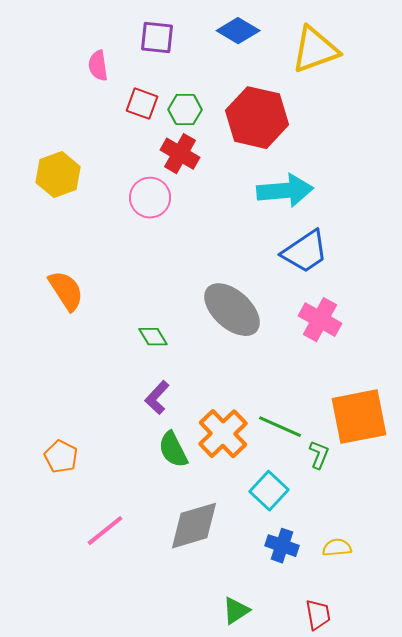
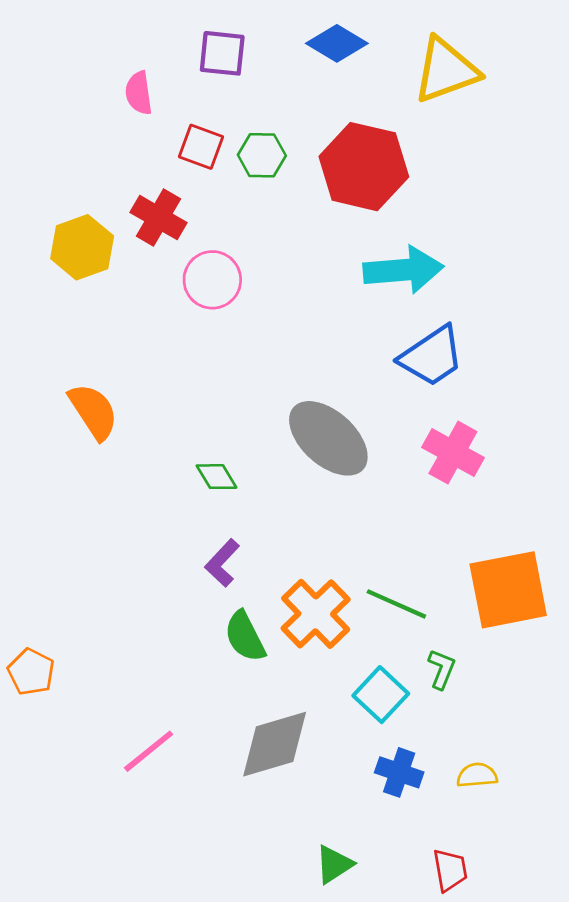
red cross: (180, 154) -> (159, 218), moved
green L-shape: (319, 455) -> (442, 669), moved
orange pentagon: (61, 457) -> (31, 672), moved

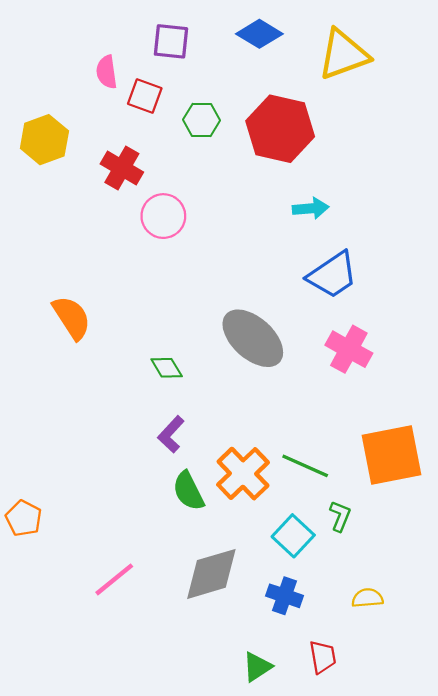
red square: (201, 147) -> (145, 96), moved
yellow hexagon: (82, 247) -> (44, 140), moved
cyan arrow: (403, 270) -> (311, 208), size x0.6
blue cross: (399, 772) -> (284, 596), moved
red trapezoid: (450, 870) -> (323, 657), moved

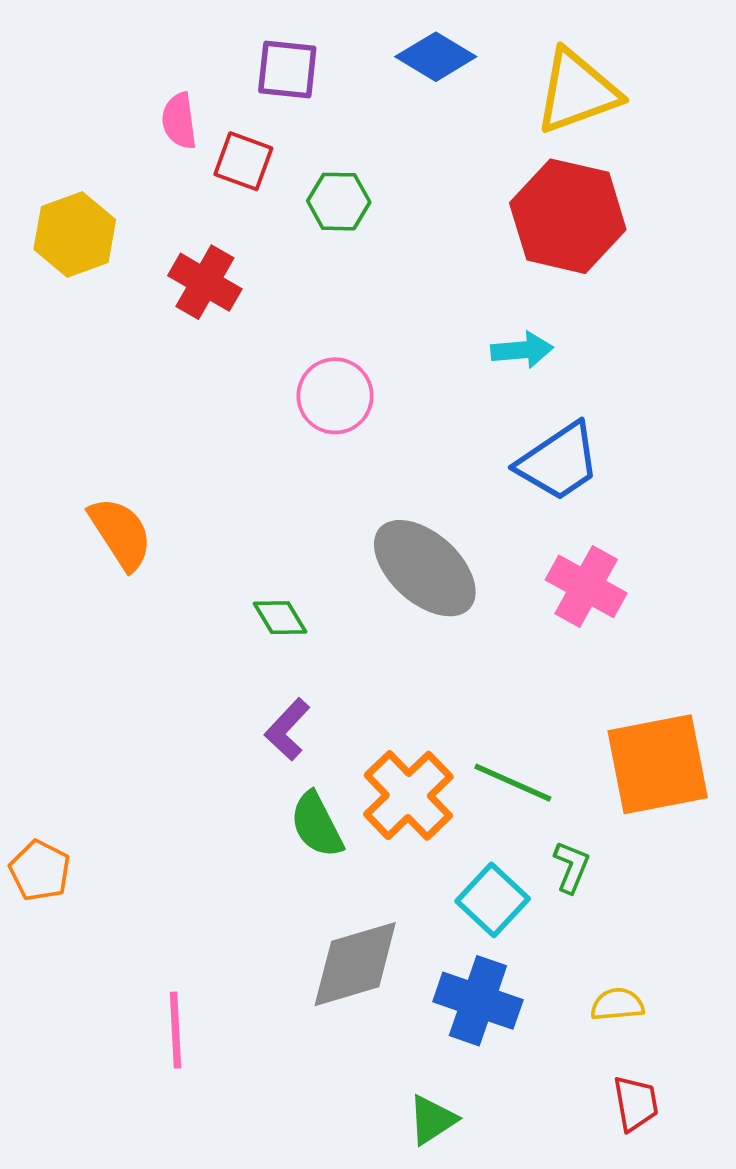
red hexagon: (280, 129) -> (568, 216), moved
pink circle: (163, 216) -> (335, 396), moved
pink line: (114, 579) -> (176, 1030), moved, turned -54
blue cross: (284, 596) -> (478, 1001), size x1.4
red trapezoid: (323, 657) -> (636, 1103), moved

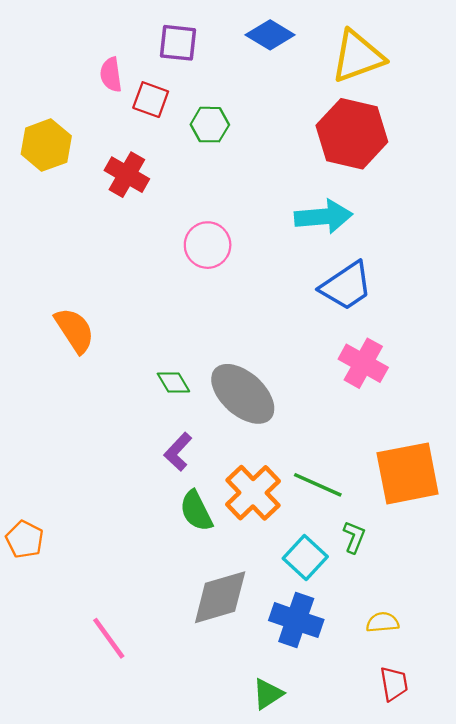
cyan arrow: (522, 350) -> (323, 217), size x1.5
gray ellipse: (425, 568) -> (243, 394), moved
pink line: (176, 1030) -> (109, 638), turned -33

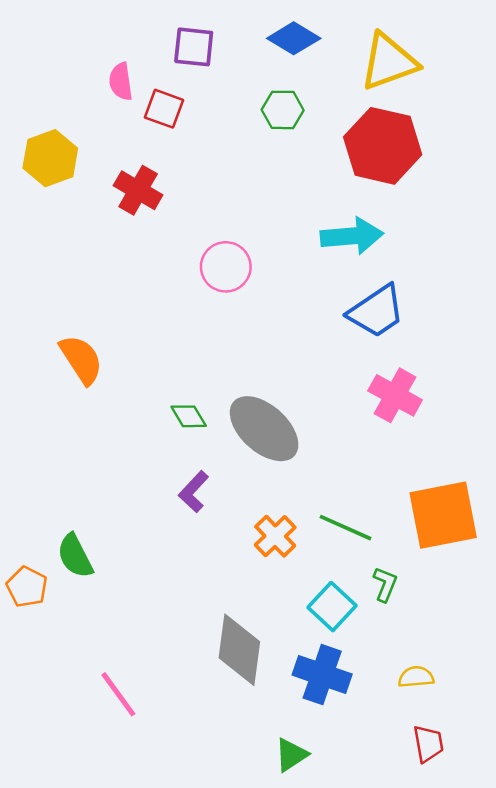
green hexagon: (210, 125) -> (283, 110), moved
orange cross: (253, 493) -> (275, 536), size x0.7
green semicircle: (196, 511) -> (75, 556), moved
gray diamond: (220, 597) -> (239, 650), turned -66

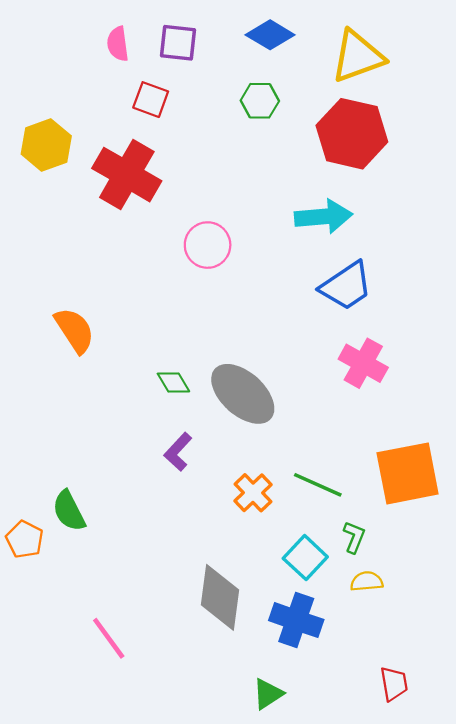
pink semicircle: (121, 82) -> (118, 44), moved
red cross: (138, 190) -> (127, 175), size x1.5
yellow semicircle: (416, 677) -> (367, 581), moved

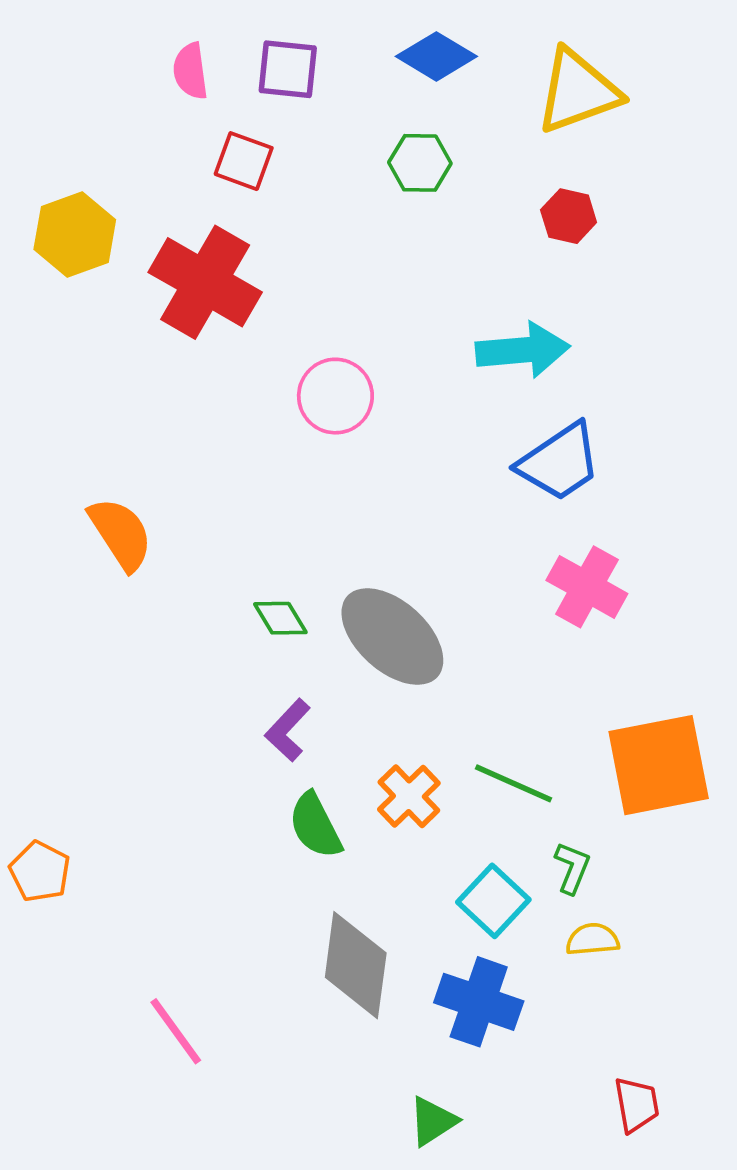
red hexagon: (352, 134) -> (569, 216), size x0.5
green semicircle: (69, 511) -> (315, 826), moved

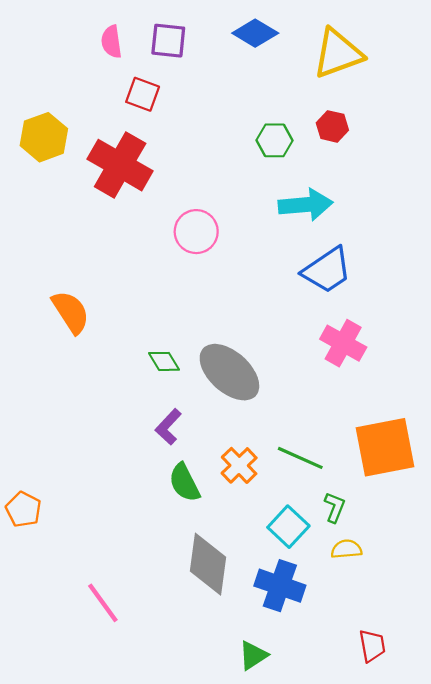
green hexagon: (420, 163) -> (275, 140), moved

